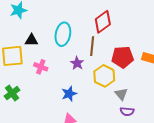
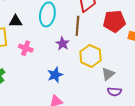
red pentagon: (123, 57) -> (114, 21), moved
gray triangle: (121, 94) -> (108, 74), turned 32

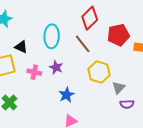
black triangle: (16, 21) -> (21, 47), turned 32
brown line: (77, 26) -> (83, 44), turned -36
purple star: (62, 44) -> (56, 67), moved

